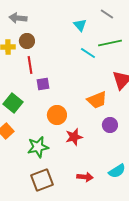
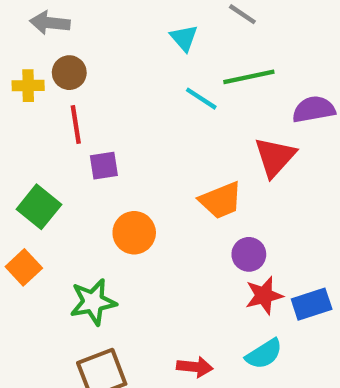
red star: (74, 137) -> (264, 295), moved

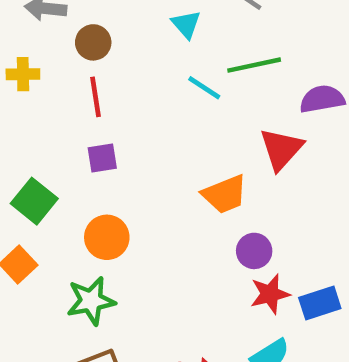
brown circle: (69, 73) -> (93, 42), moved
red line: (76, 125) -> (95, 97), moved
orange circle: (134, 233) -> (107, 237), moved

